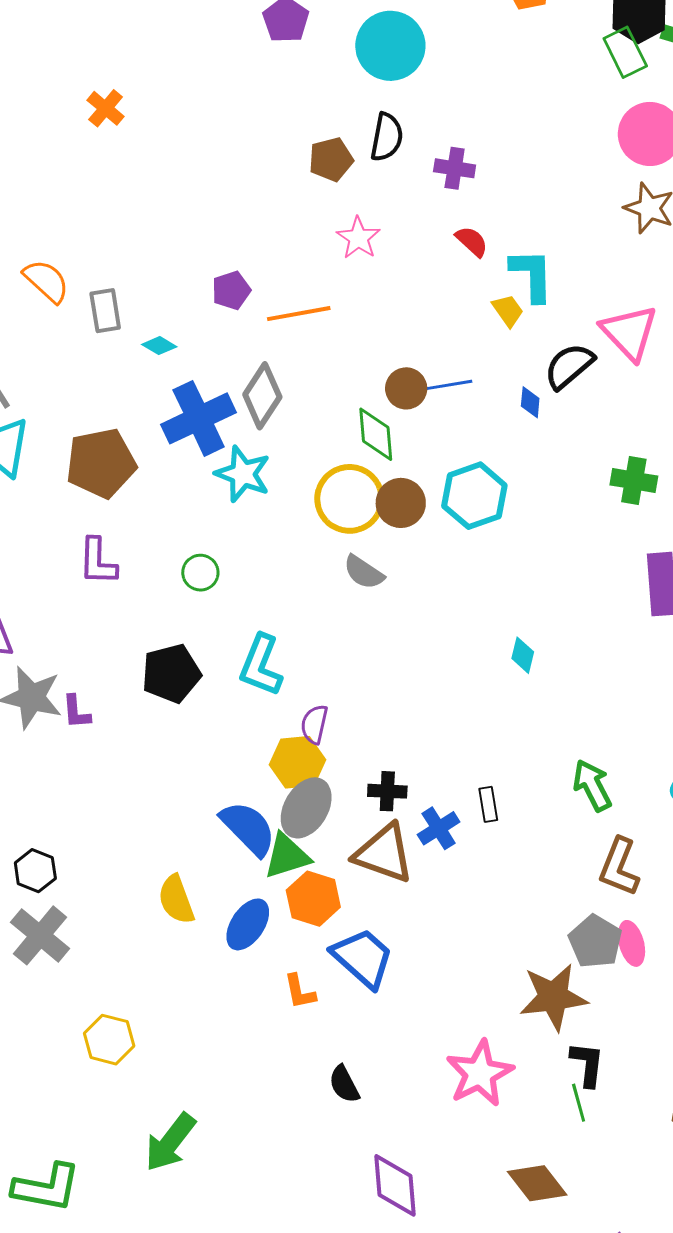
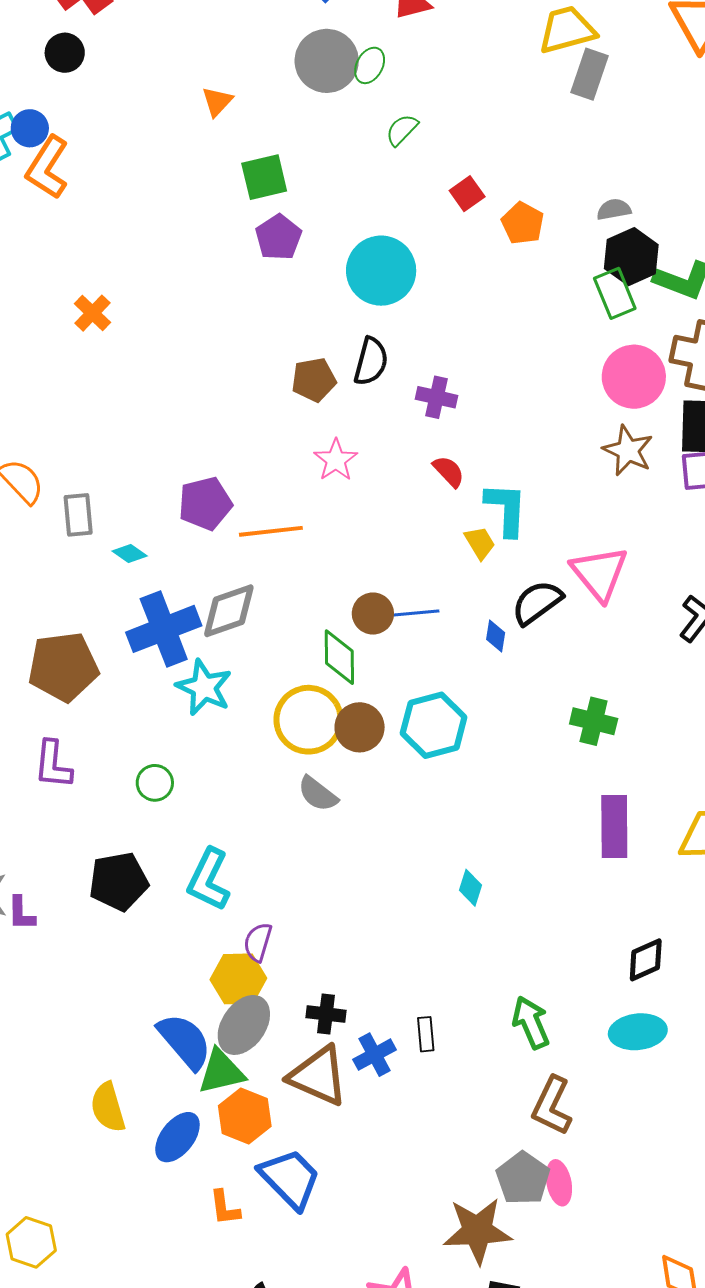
purple pentagon: (231, 290) -> (205, 503), size x1.4
gray diamond: (262, 396) -> (229, 611), turned 34

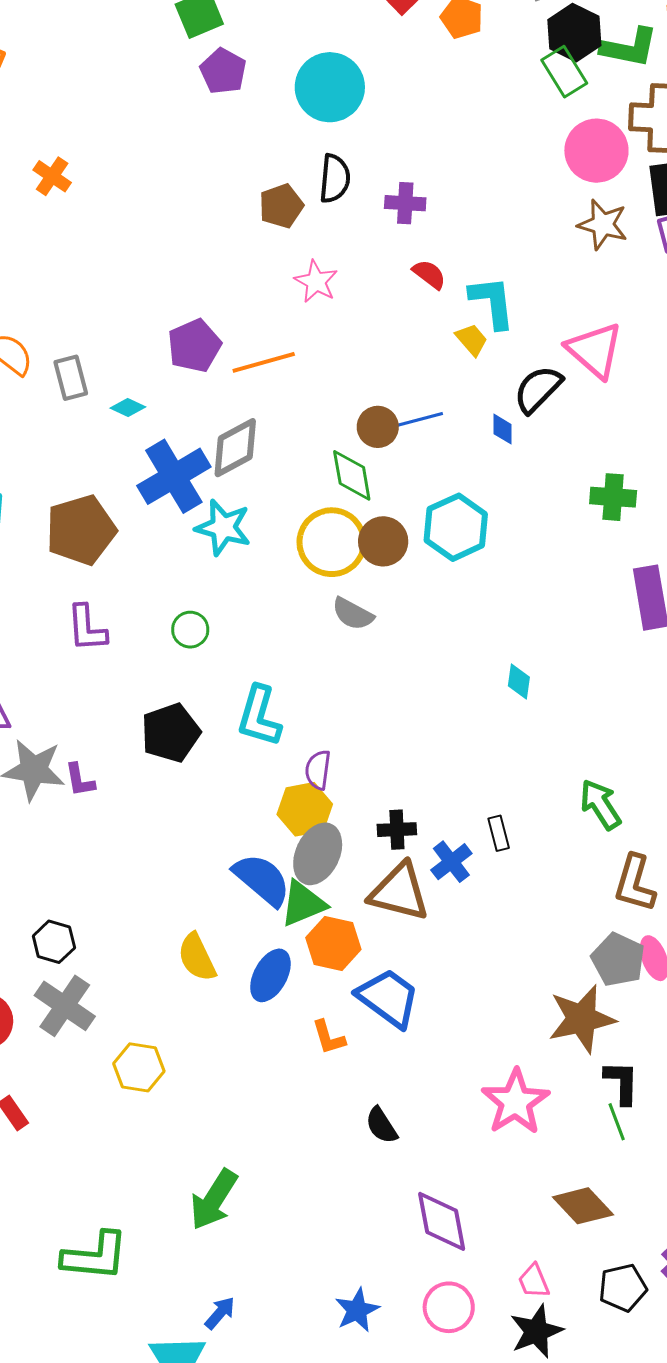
yellow hexagon: (31, 1242) -> (139, 1067), moved

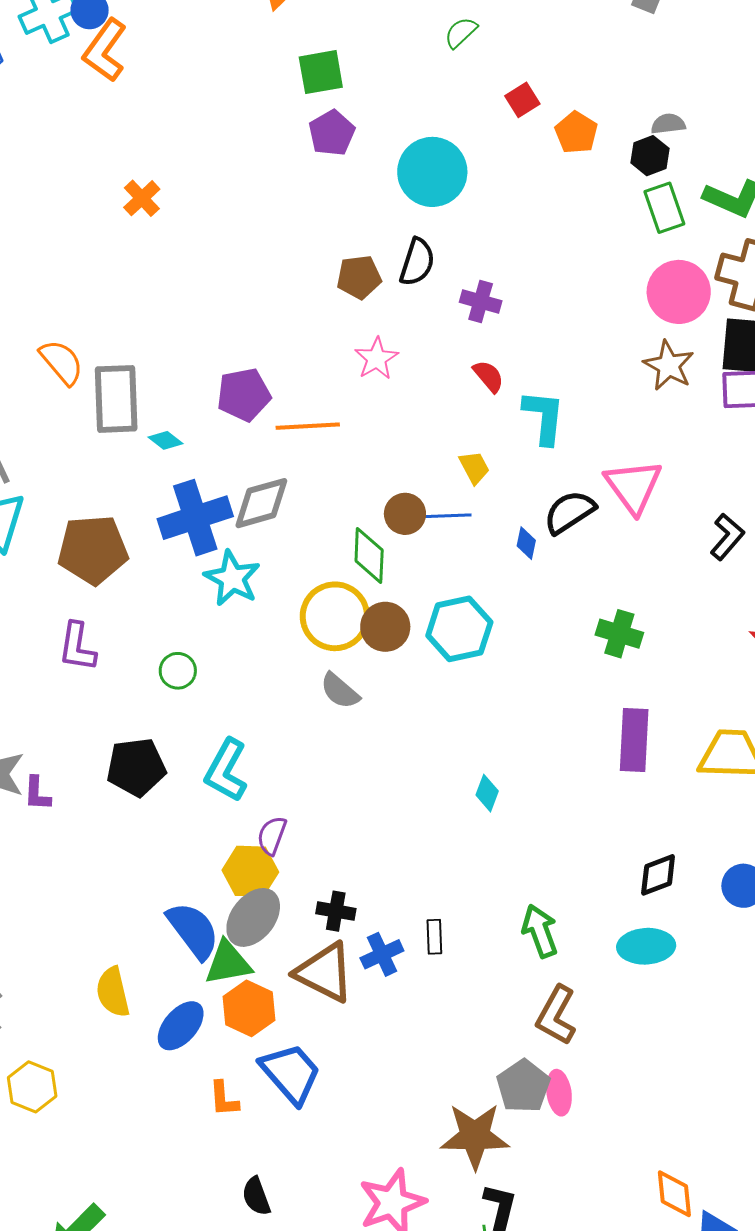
black hexagon: (574, 33) -> (650, 156), moved, size x0.7
yellow trapezoid: (472, 340) -> (474, 467), moved
gray rectangle: (71, 378) -> (116, 399), size x1.6

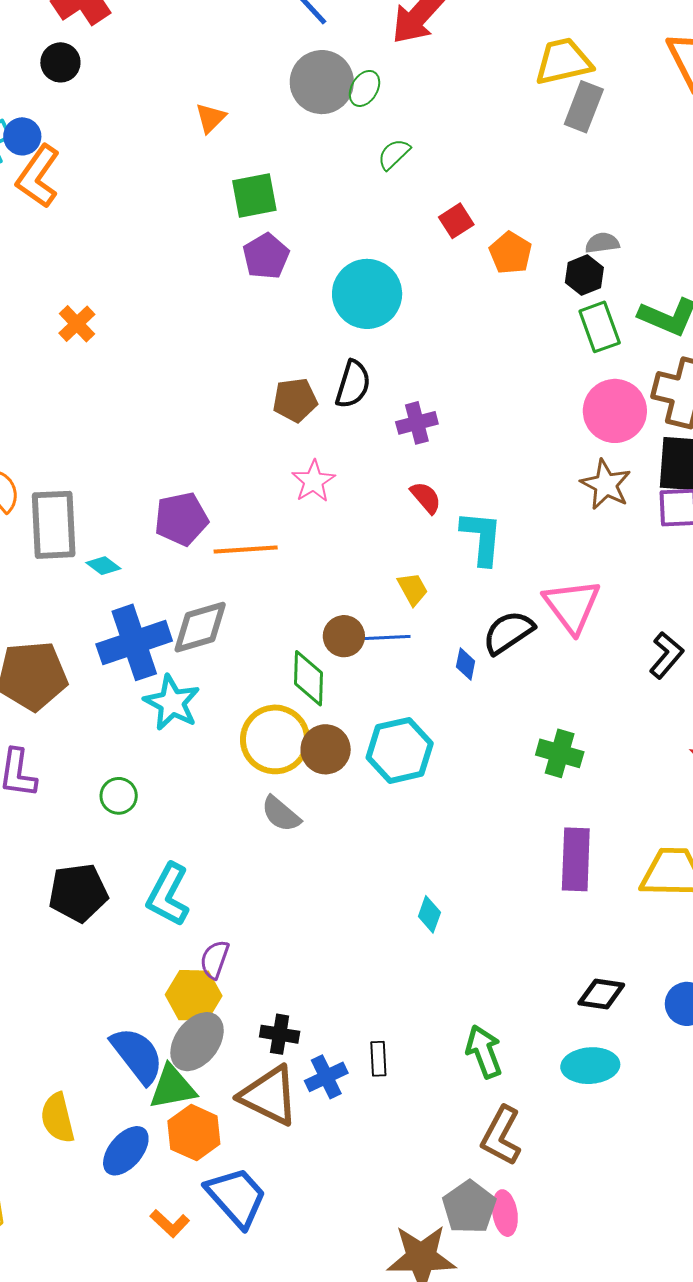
purple cross: (481, 301) -> (417, 423), turned -30
black diamond: (658, 875) -> (601, 994), turned 30
orange L-shape: (224, 1099) -> (170, 1223), turned -42

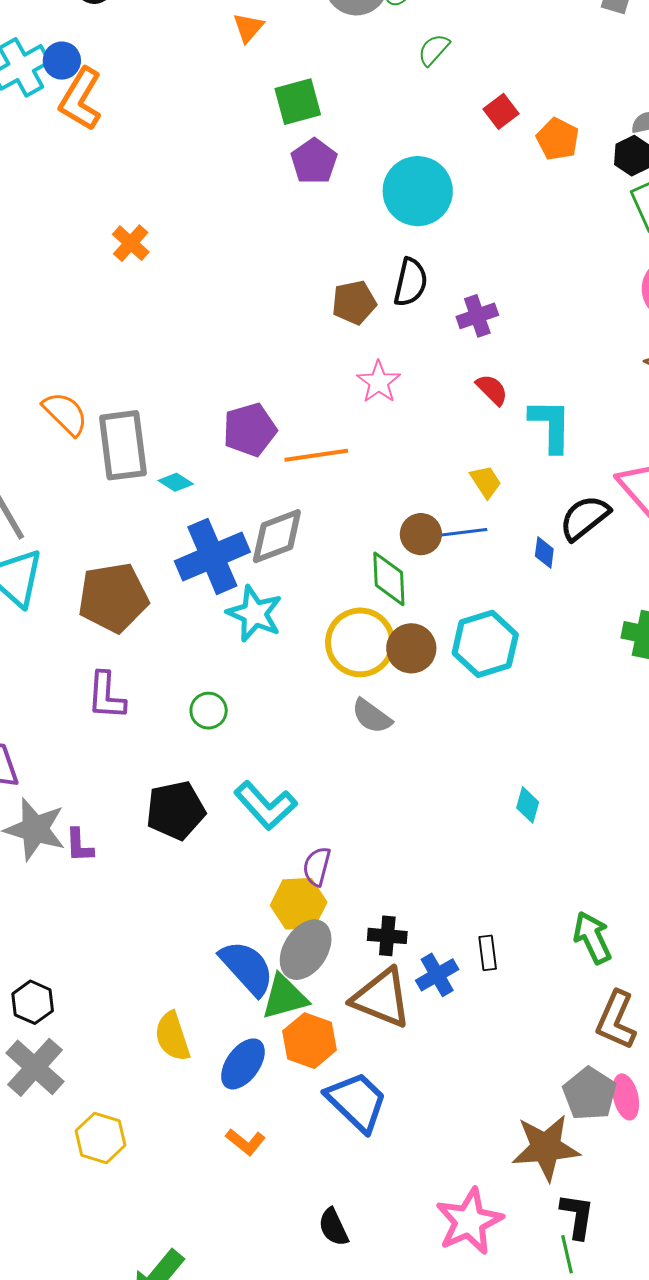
cyan L-shape: (168, 895) -> (266, 805), turned -66
orange L-shape: (170, 1223) -> (246, 1142), moved

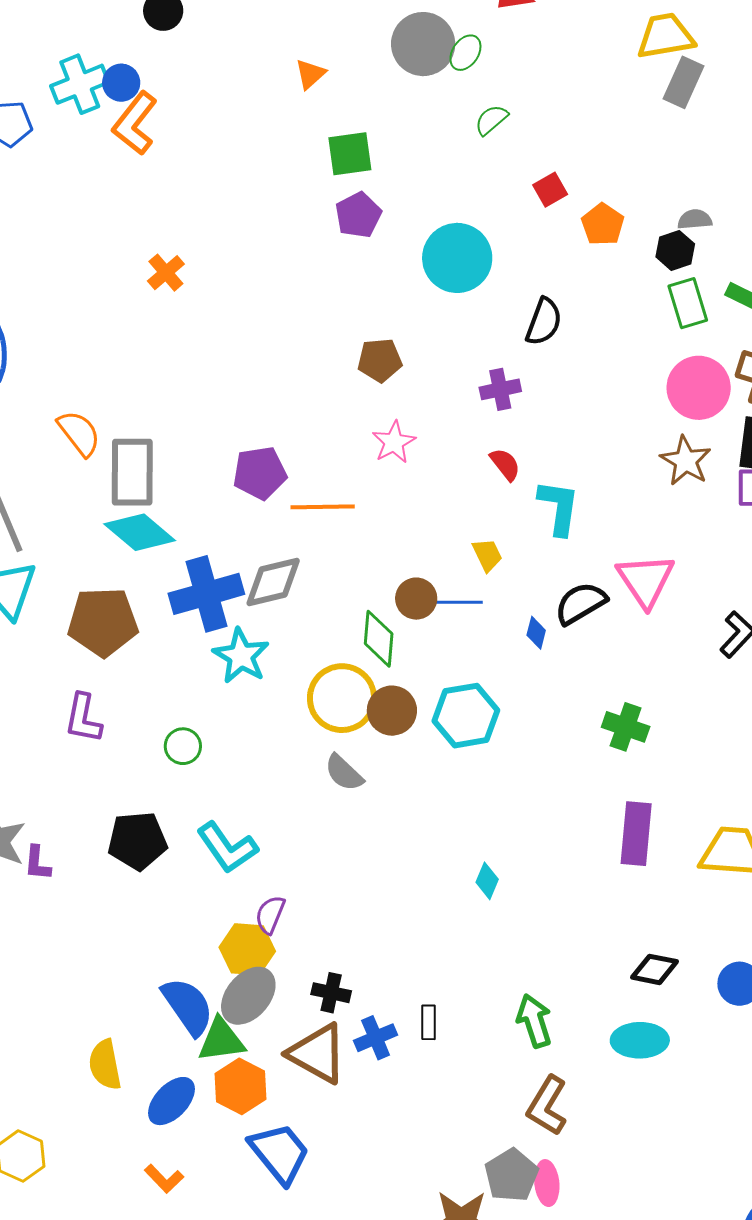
black semicircle: (411, 282) -> (544, 322), moved
cyan diamond: (176, 482) -> (140, 532), moved, size x2.0

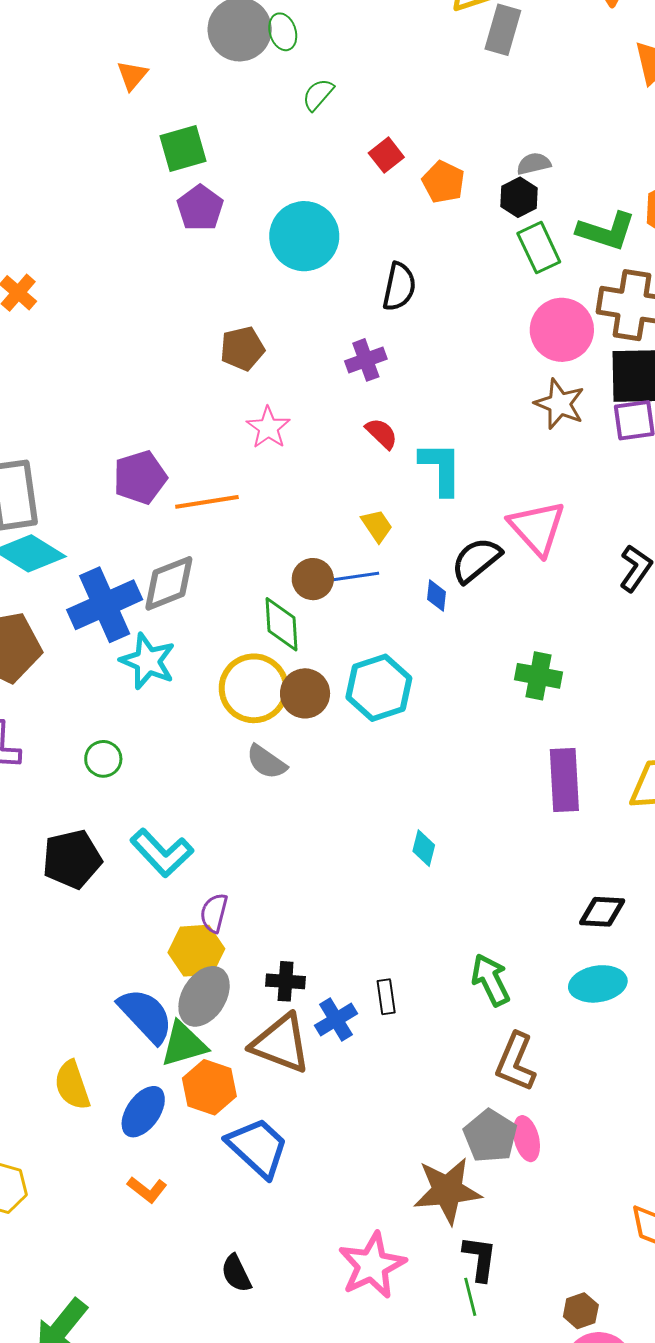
green ellipse: (465, 53) -> (283, 32), turned -42

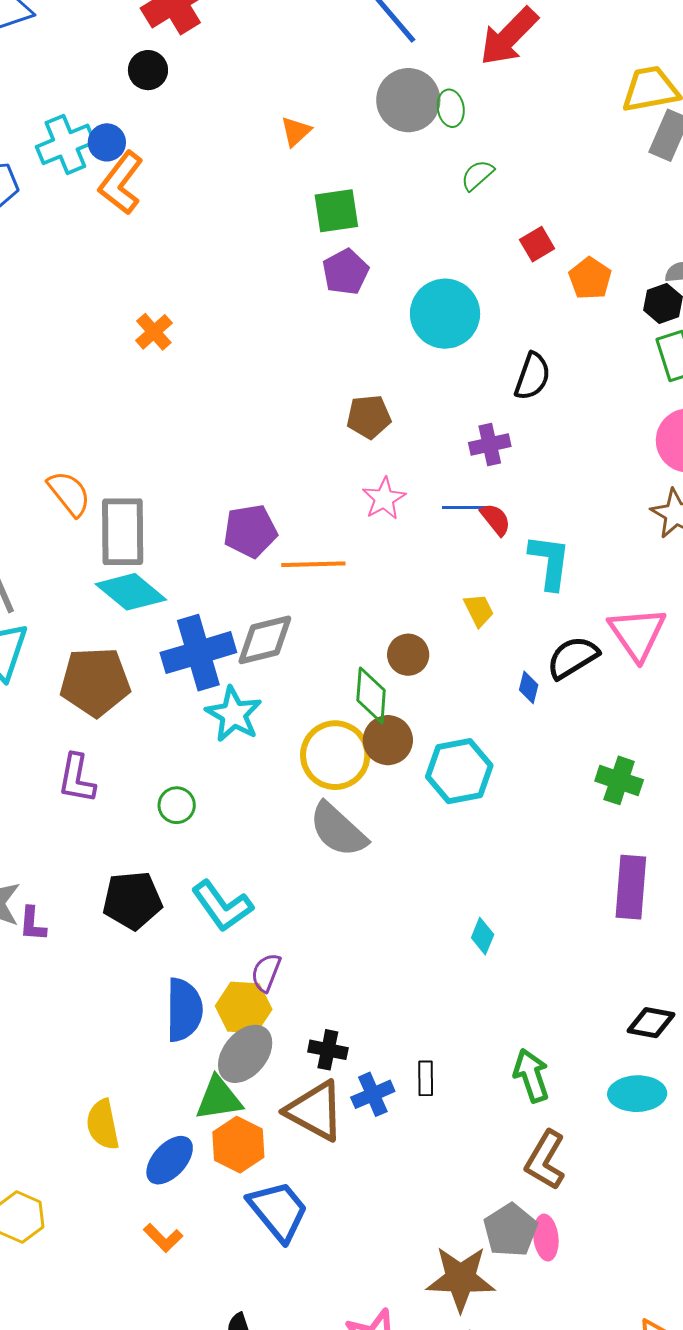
blue line: (356, 577) -> (466, 507), moved
brown circle: (305, 693) -> (388, 740), moved
gray semicircle: (266, 762) -> (338, 830), size x1.5
blue semicircle: (146, 1015) -> (184, 1010), moved, turned 36

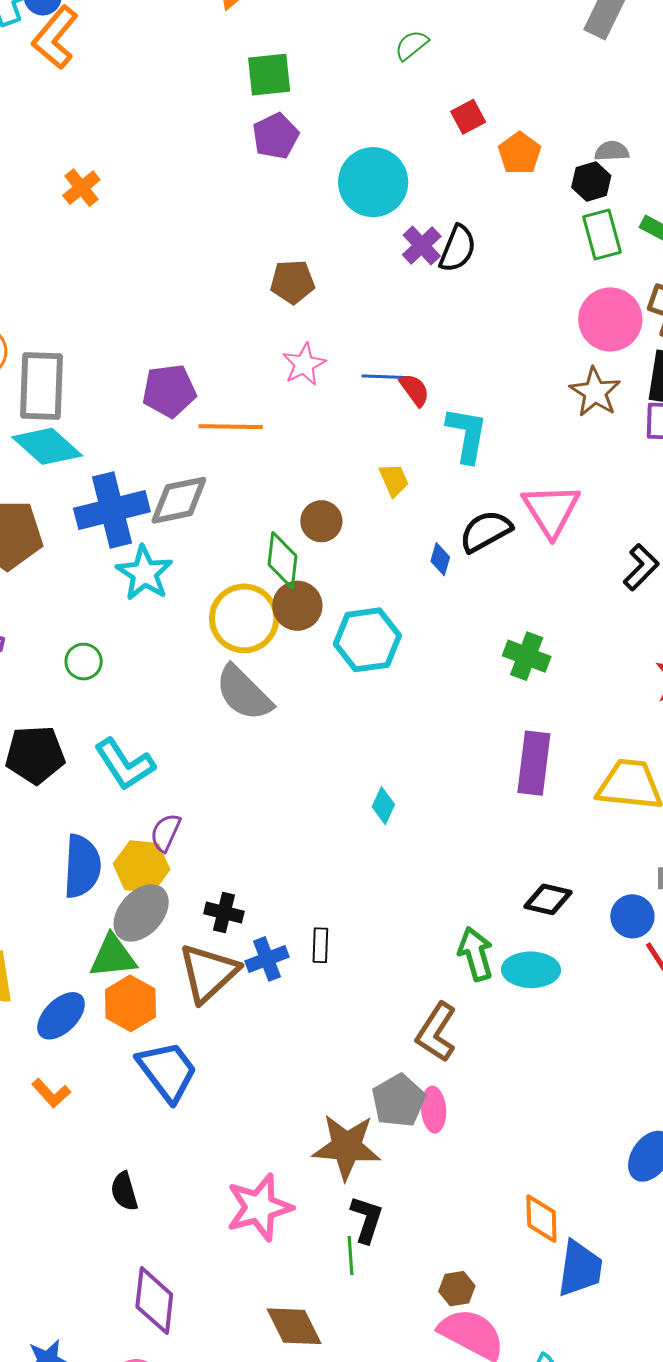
purple cross: (490, 445) -> (422, 246), moved, turned -33
green arrow: (531, 1075) -> (476, 954), moved
brown triangle: (315, 1111) -> (208, 973), turned 46

